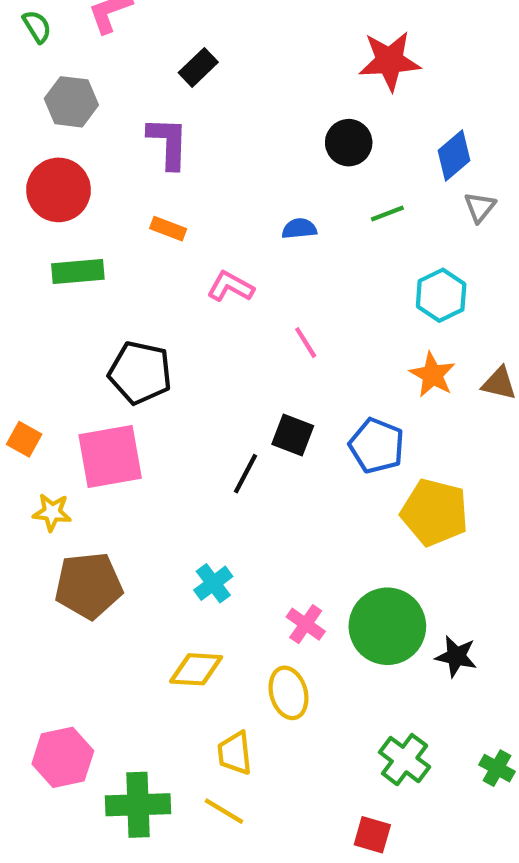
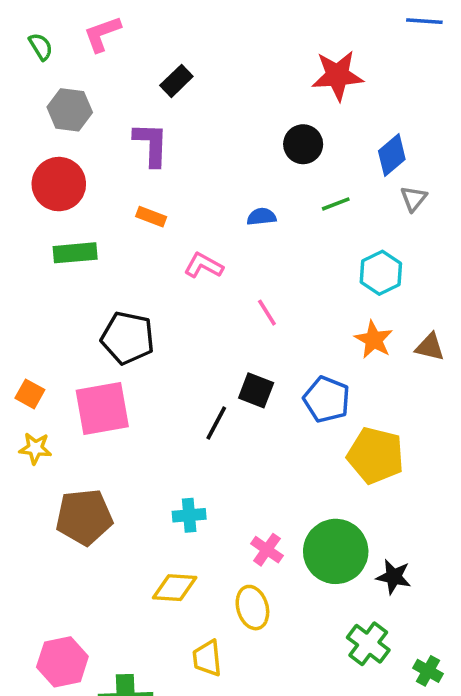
yellow star: (52, 512) -> (35, 448), moved
cyan cross: (213, 583) -> (189, 515), turned 32
green cross: (405, 760) -> (368, 644), moved

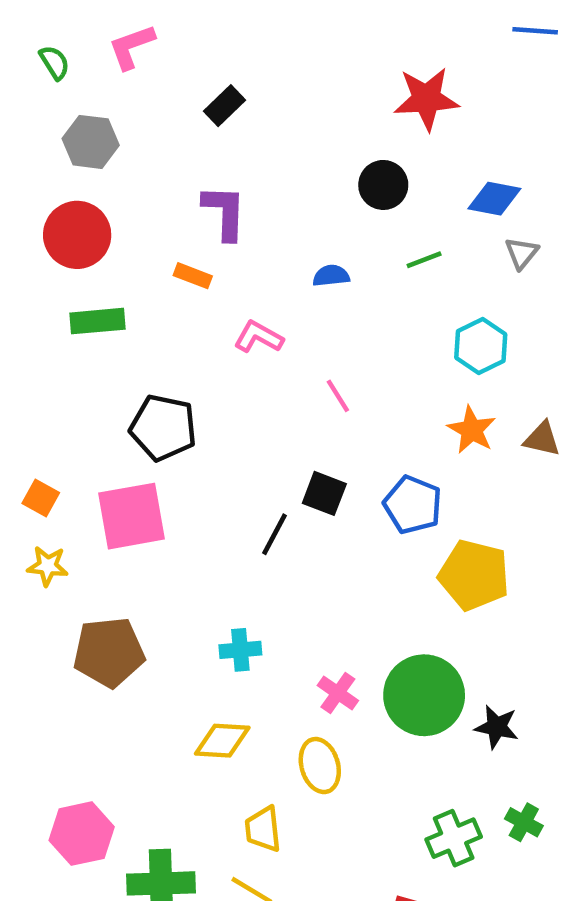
purple L-shape: (151, 144) -> (225, 212), moved
blue diamond: (392, 155) -> (494, 199), turned 51
green cross: (368, 644) -> (454, 838), moved, turned 30
green cross: (428, 671) -> (524, 822), moved

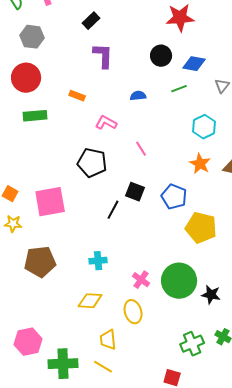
blue diamond: (494, 199) -> (194, 64), moved
purple L-shape: (225, 212) -> (103, 56), moved
black pentagon: (163, 428) -> (92, 163), moved

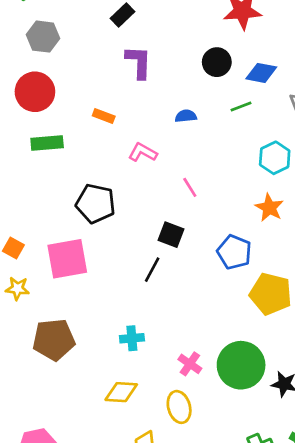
black pentagon: (92, 163) -> (96, 204), moved
black square: (135, 192) -> (171, 235), moved

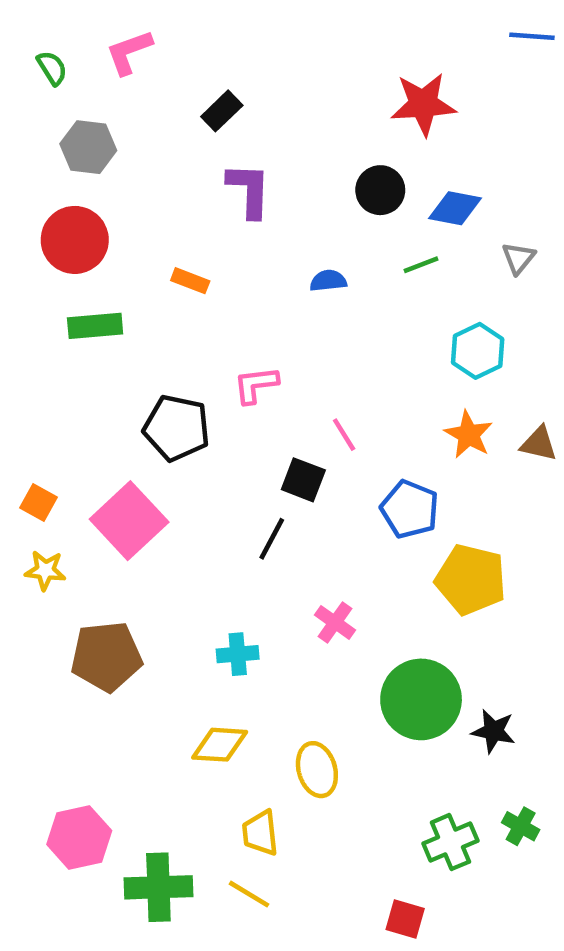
pink L-shape: (143, 152) -> (256, 385), moved, turned -36
pink line: (190, 187) -> (344, 435), moved
pink square: (67, 259) -> (129, 521), turned -33
pink cross: (190, 364) -> (335, 622), moved

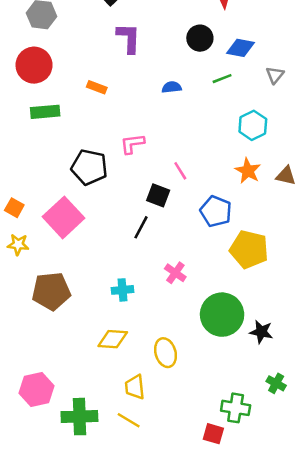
green cross: (450, 842) -> (236, 408), moved, turned 32

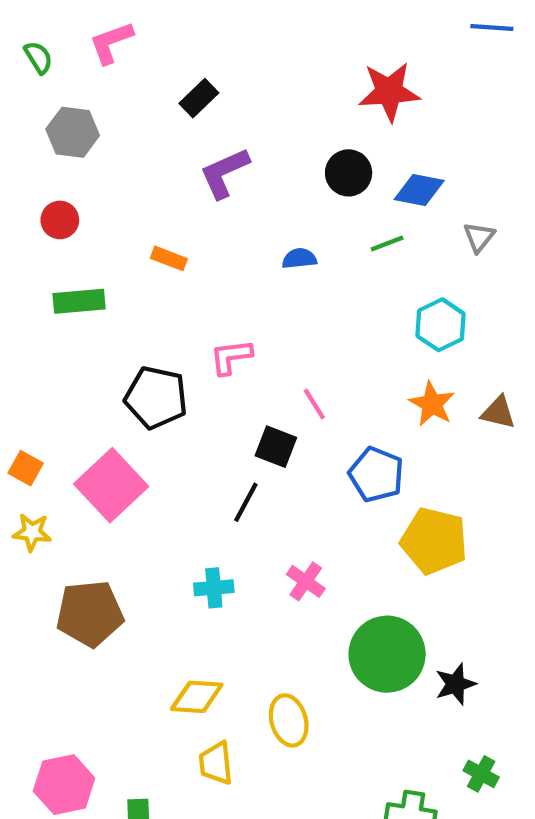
purple L-shape: (129, 38) -> (224, 173), turned -116
red circle: (34, 65) -> (60, 220), size x0.6
cyan cross: (123, 290) -> (214, 588), moved
black star: (261, 332) -> (455, 684), turned -30
yellow trapezoid: (135, 387) -> (216, 763), moved

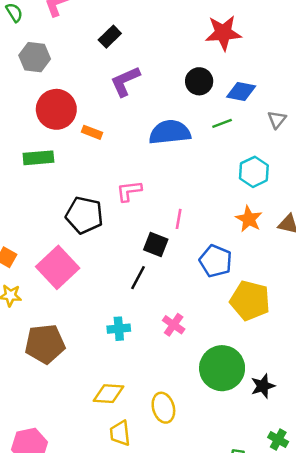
red circle: (60, 220) -> (56, 109), moved, size x1.8
blue semicircle: (299, 258) -> (170, 132), size x2.0
pink line: (314, 404) -> (179, 219), turned 42

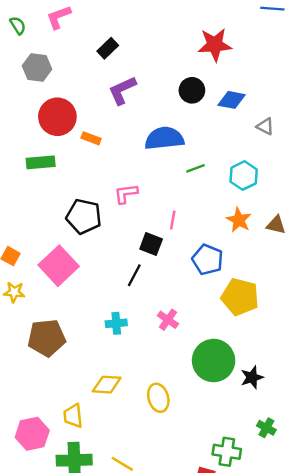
gray triangle: (277, 120) -> (265, 126), turned -42
green line: (222, 123) -> (196, 168), moved
yellow trapezoid: (120, 433) -> (73, 416), moved

